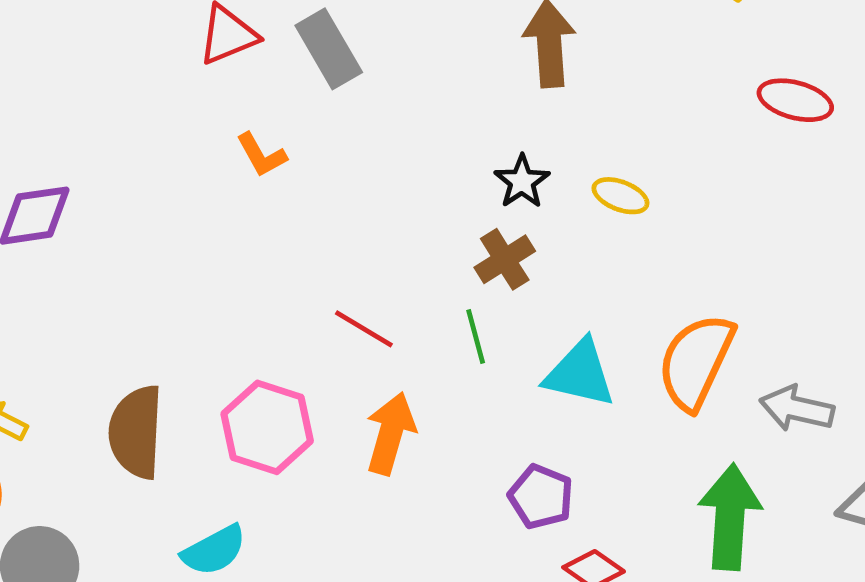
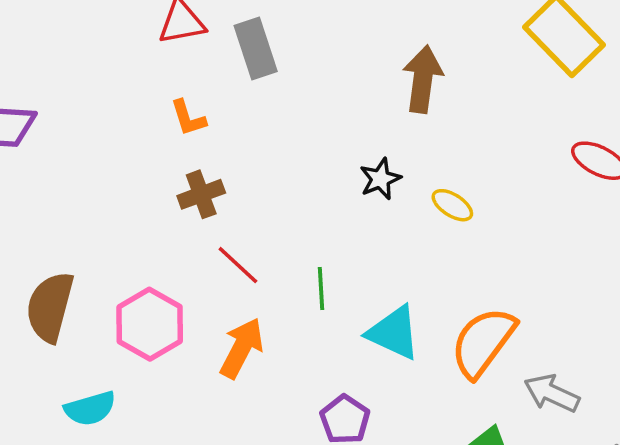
brown cross: (505, 259) -> (201, 194), moved

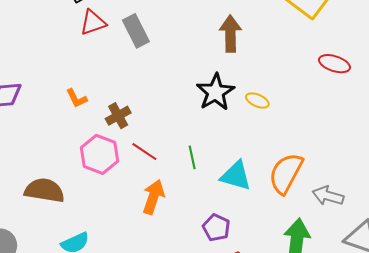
orange L-shape: (188, 118) -> (76, 98), moved
black star: (380, 179) -> (215, 92), size x1.6
brown semicircle: (50, 307) -> (44, 190), turned 93
pink hexagon: (150, 324) -> (99, 154), moved

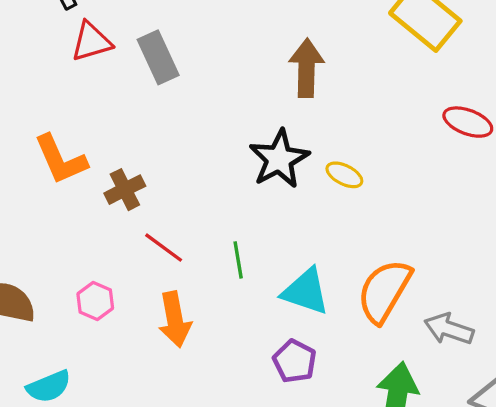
orange L-shape: (76, 98) -> (61, 159), size x1.6
pink hexagon: (99, 154) -> (95, 301), moved, size x0.6
orange arrow: (153, 197) -> (175, 319), turned 148
purple pentagon: (216, 228) -> (295, 361), moved

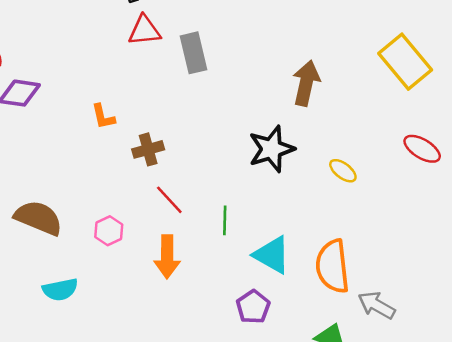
orange L-shape: (61, 159) -> (103, 117), size x0.6
yellow ellipse: (344, 175) -> (343, 171), moved
orange semicircle: (384, 291) -> (333, 266), turned -48

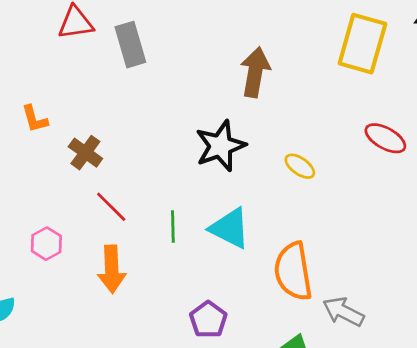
yellow rectangle: (405, 62) -> (362, 44), turned 58
brown cross: (148, 149) -> (85, 153), turned -36
cyan triangle: (272, 255) -> (230, 228), moved

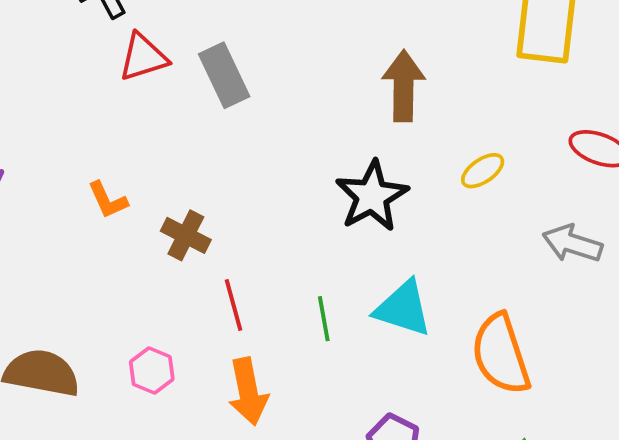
yellow ellipse: (300, 166) -> (483, 171), moved, turned -60
red line: (111, 207) -> (234, 305), turned 39
gray arrow: (343, 312) -> (572, 244), moved

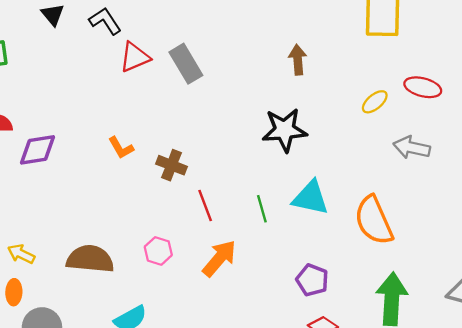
brown arrow: (404, 86) -> (298, 60), size x0.7
yellow ellipse: (483, 171) -> (375, 102), moved
black star: (372, 196) -> (285, 130), turned 30
orange arrow: (248, 392) -> (219, 258), turned -123

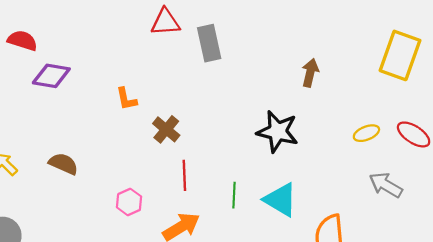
brown semicircle: (90, 259) -> (63, 164), moved, size x0.7

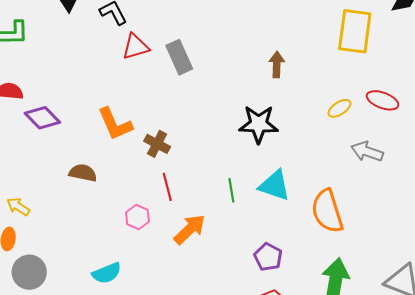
purple diamond: (51, 76) -> (42, 118), turned 48
orange L-shape: (126, 99) -> (115, 124), size x1.6
brown semicircle: (63, 164) -> (83, 173), moved
red line: (184, 175) -> (167, 187), moved

